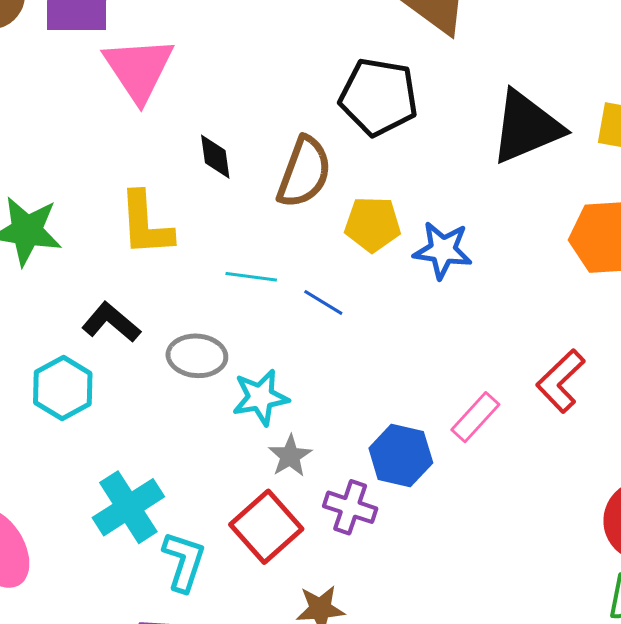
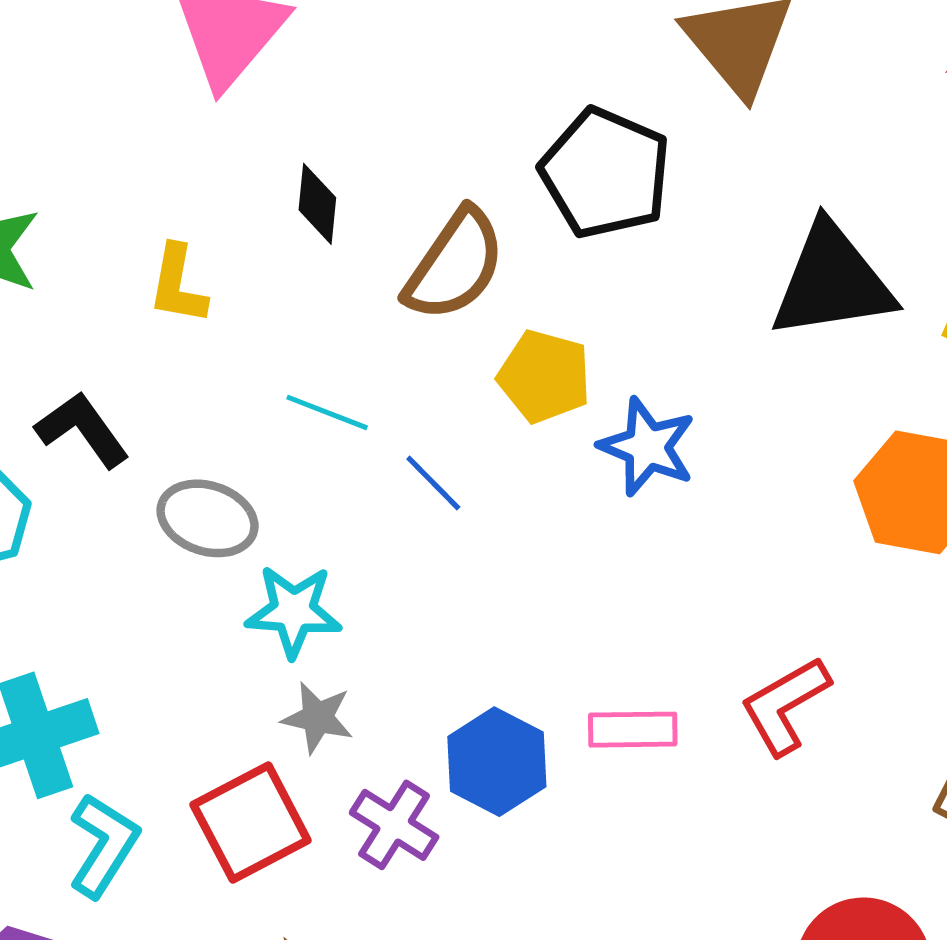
yellow L-shape: (146, 224) -> (178, 285), size x0.7
pink rectangle: (475, 417) -> (633, 730), turned 33
gray star: (290, 456) -> (318, 718), turned 30

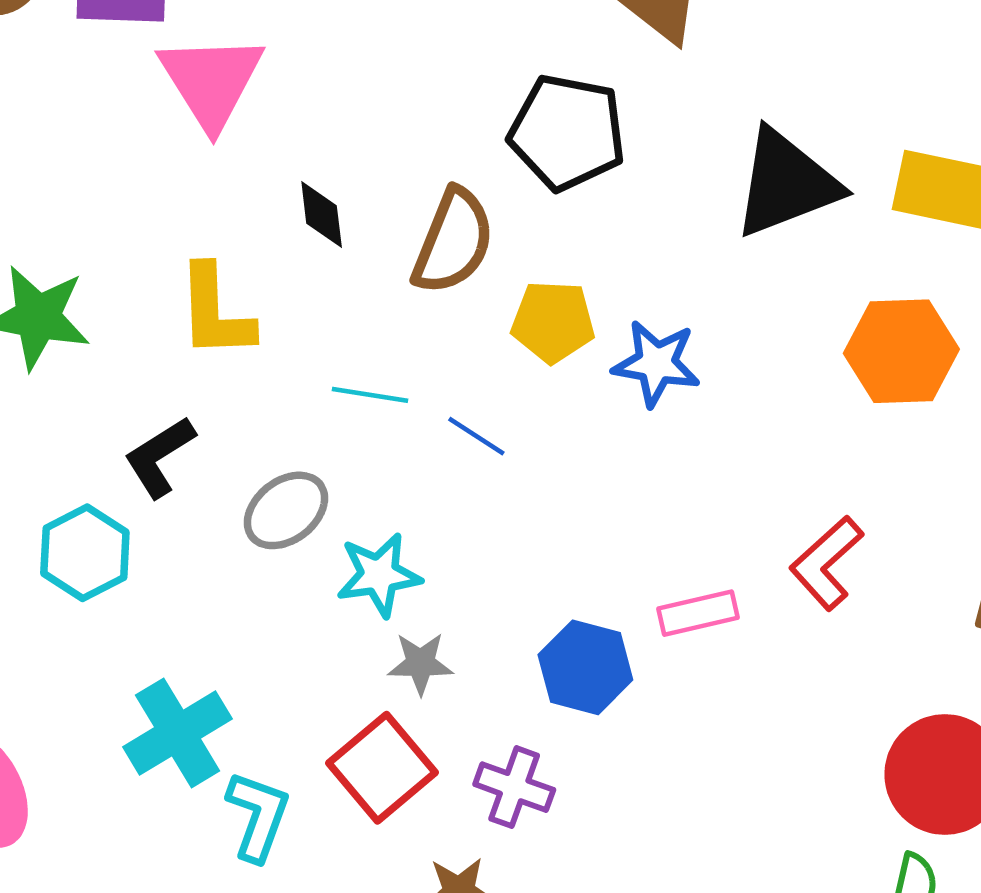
yellow L-shape: (178, 285) -> (215, 312), size x1.4
black L-shape: (82, 430) -> (160, 457), turned -74
gray ellipse: (208, 518) -> (286, 510), turned -44
purple cross: (394, 825) -> (514, 787), moved

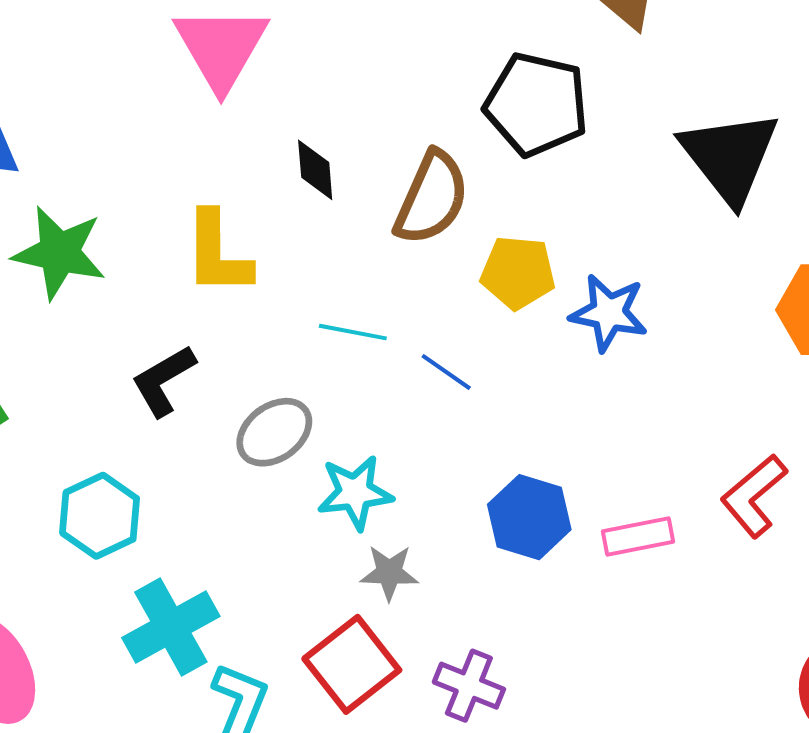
black triangle: (786, 183) -> (730, 157), turned -49
cyan hexagon: (85, 553) -> (100, 516), moved
blue hexagon: (585, 667) -> (529, 517), moved

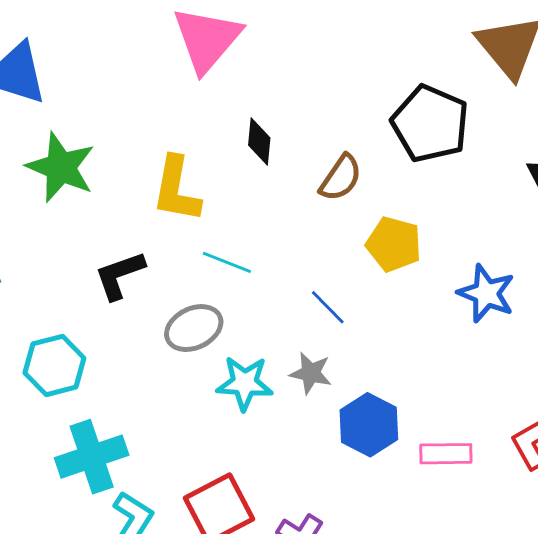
brown semicircle: (432, 198) -> (341, 178), size x0.7
blue star: (609, 313) -> (486, 293), moved
cyan line: (353, 332) -> (227, 262), moved
gray star: (389, 573) -> (311, 373), moved

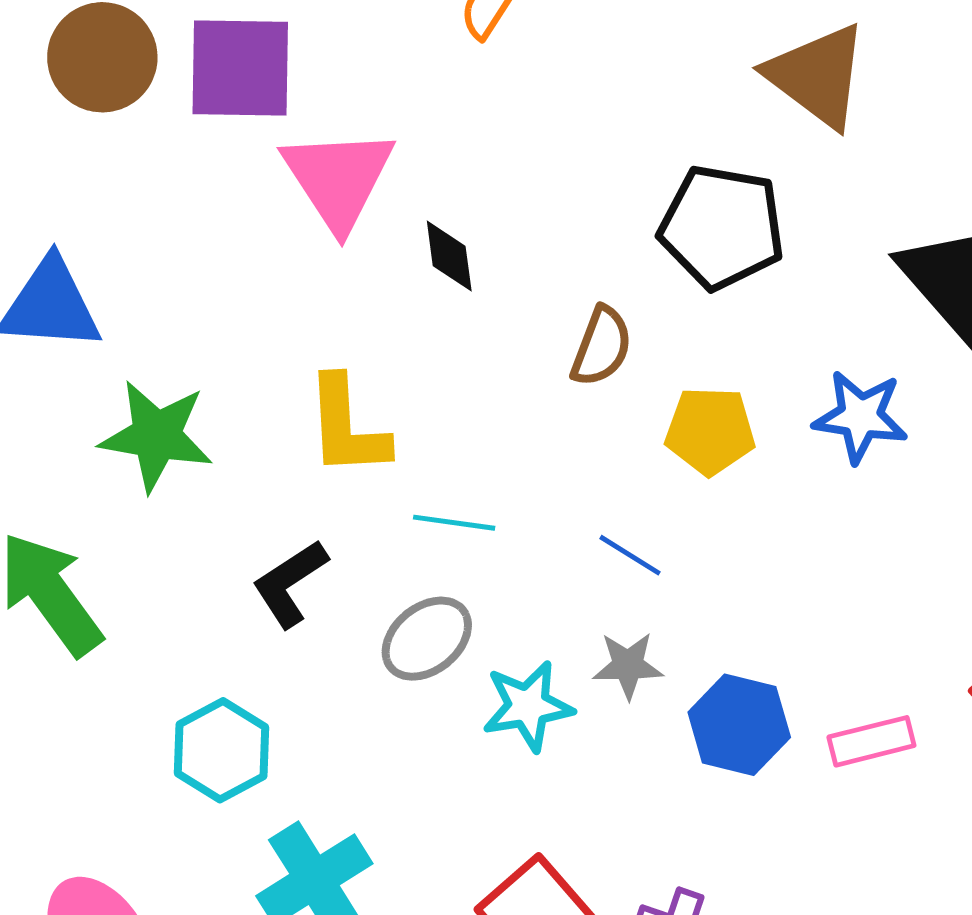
black diamond: (259, 142) -> (449, 256), moved
blue star: (486, 293) -> (860, 417), moved

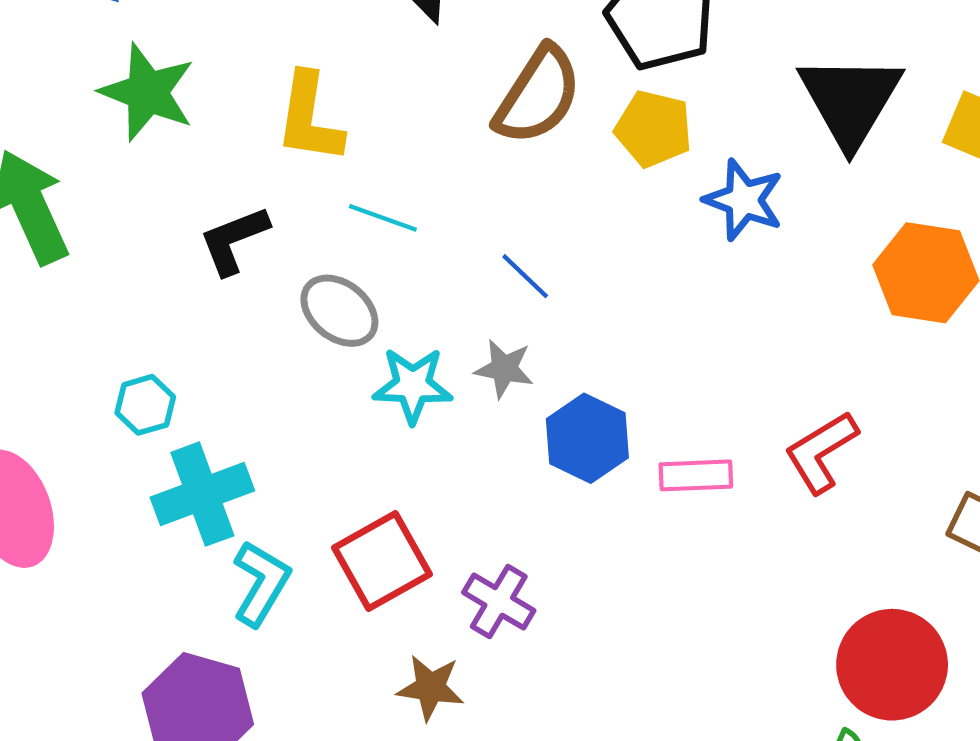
brown semicircle: (601, 346) -> (538, 95), size x1.5
yellow pentagon: (710, 431) -> (654, 129), moved
gray ellipse: (427, 639) -> (339, 311), turned 66
cyan hexagon: (222, 750) -> (145, 405), moved, size x0.7

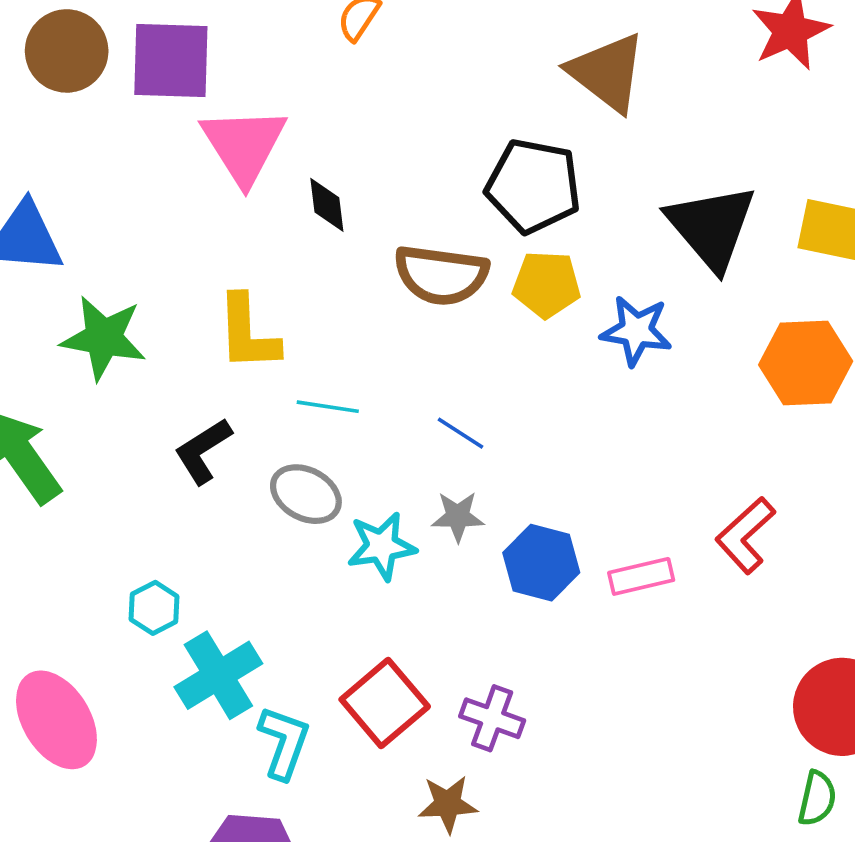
brown semicircle: (538, 95) -> (441, 275), turned 76

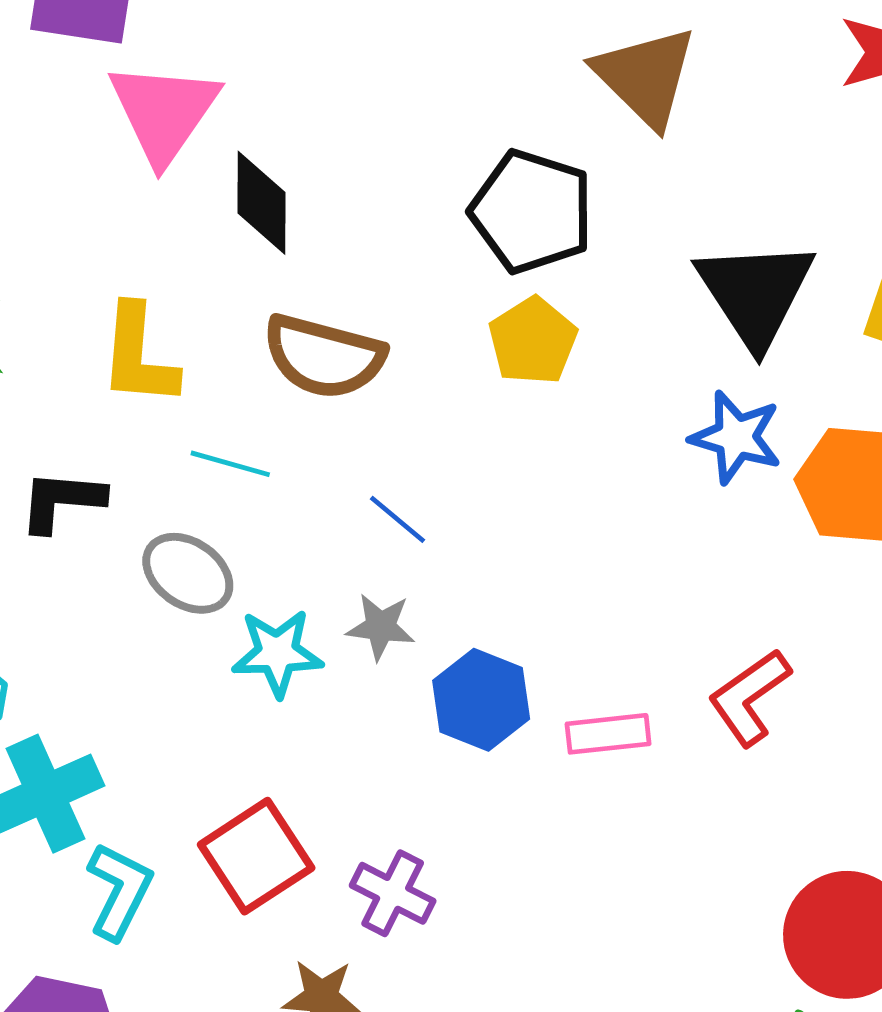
black diamond: (327, 205) -> (261, 203), size x1.4
brown semicircle: (441, 275) -> (324, 356), moved
yellow pentagon: (546, 284) -> (533, 341), turned 30
blue star: (636, 331) -> (736, 437), moved
black L-shape: (203, 451) -> (62, 501), turned 30

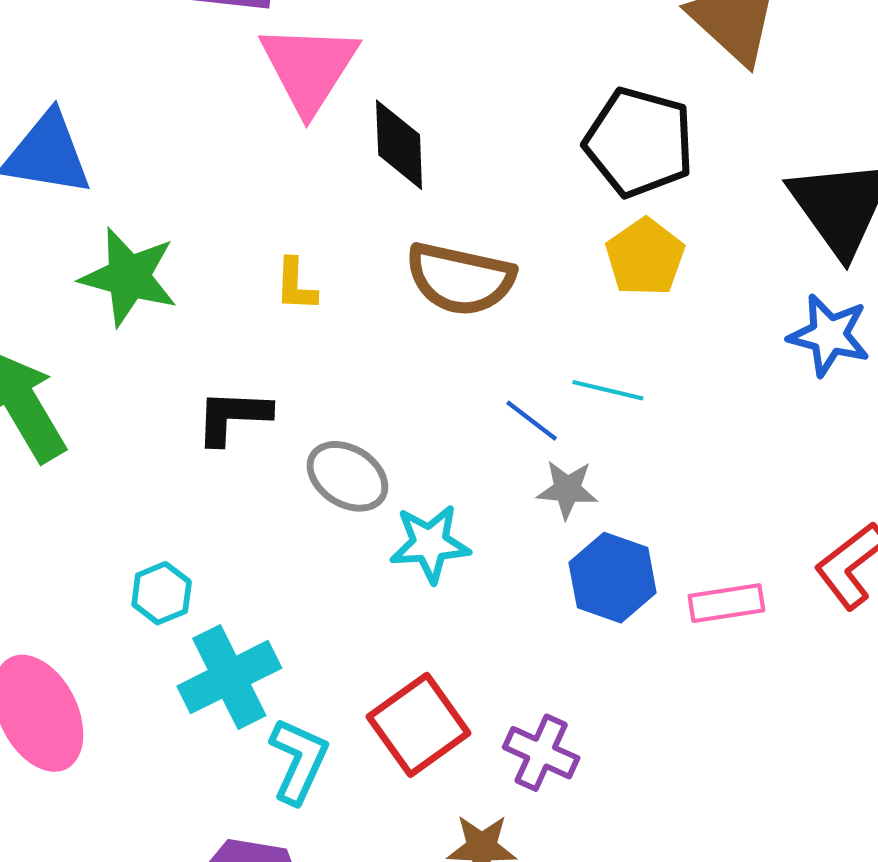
yellow L-shape: (139, 355) -> (296, 285), size x0.6
cyan line: (230, 464) -> (608, 390), moved
gray star: (381, 627) -> (567, 489), moved

